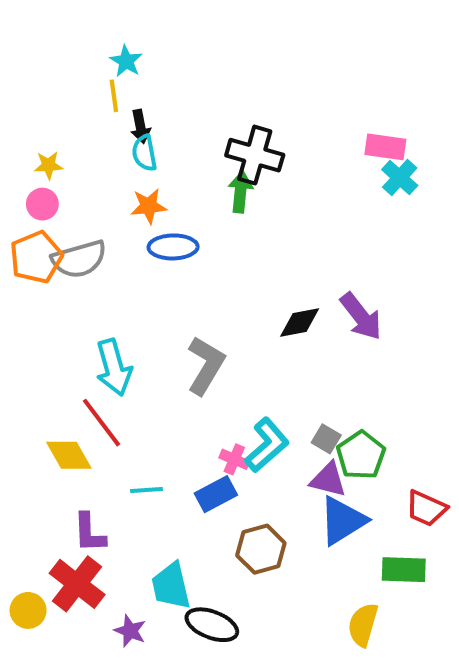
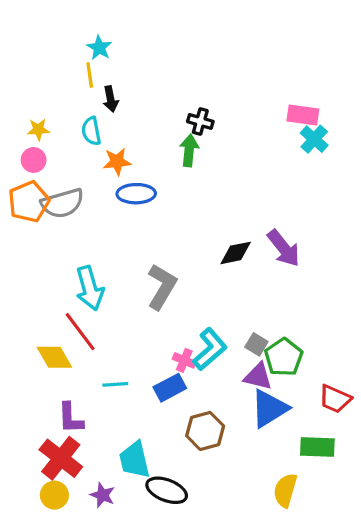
cyan semicircle: (144, 153) -> (91, 131), moved
black cross: (255, 155) -> (200, 121), size x0.6
yellow circle: (28, 610) -> (54, 495), moved

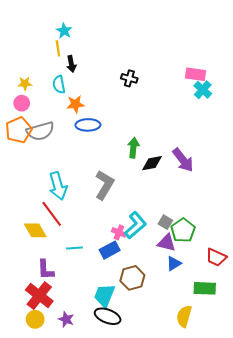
green arrow: (189, 150) -> (133, 148), moved
blue triangle: (269, 409) -> (174, 263), size x0.6
cyan trapezoid: (135, 460) -> (104, 296), moved, turned 35

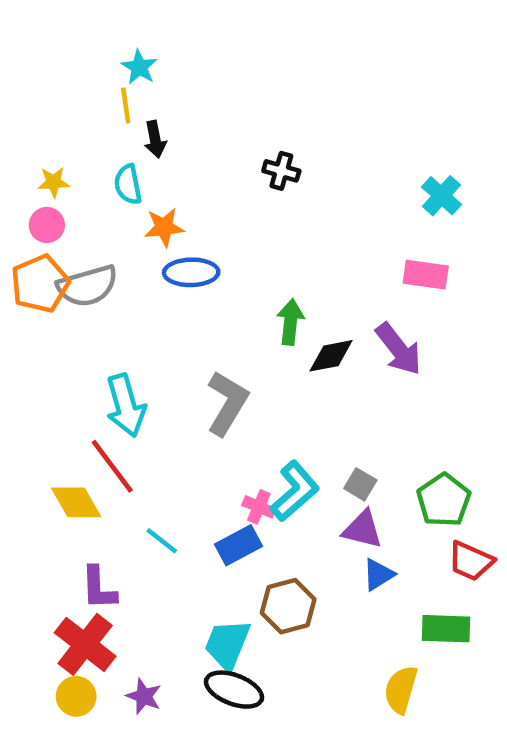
pink rectangle: (195, 74) -> (426, 275), moved
green pentagon: (183, 230) -> (444, 500), moved
cyan line: (74, 248) -> (162, 541), turned 42

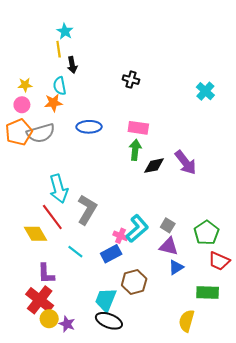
orange star: (164, 227) -> (53, 103), moved
pink rectangle: (426, 275) -> (138, 128), moved
gray L-shape: (227, 403) -> (87, 210), moved
yellow circle: (76, 696) -> (49, 319), moved

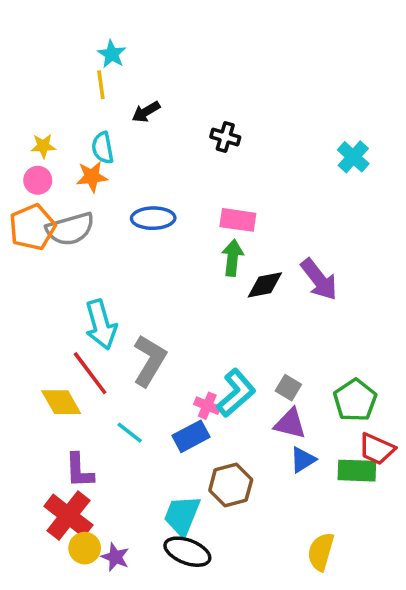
black arrow: (72, 65) -> (146, 112), moved, turned 70
green rectangle: (208, 292) -> (357, 471), moved

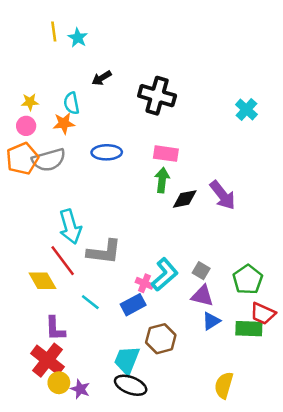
yellow line: (101, 85) -> (54, 31), moved
black cross: (225, 137) -> (157, 96), size x1.8
gray L-shape: (150, 361) -> (104, 252), turned 66

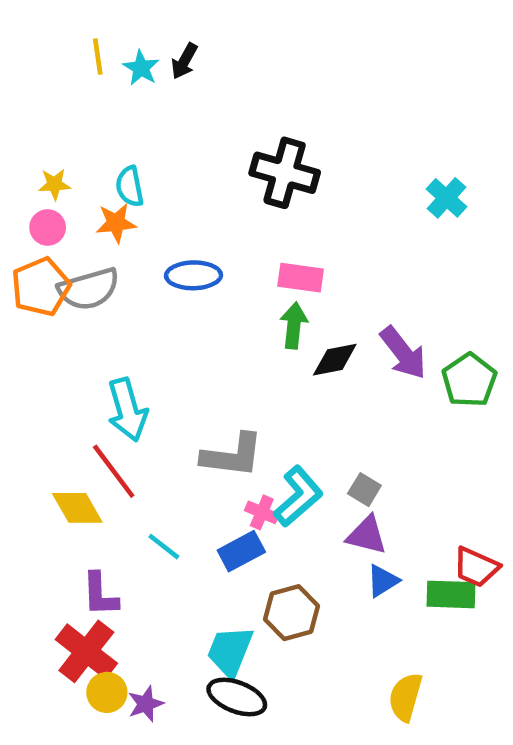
black arrow: (102, 78) -> (184, 61), moved, turned -30
gray L-shape: (104, 252) -> (232, 455), moved
green pentagon: (248, 279) -> (469, 380), moved
purple star: (80, 389) -> (146, 704), turned 30

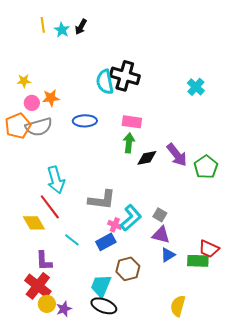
cyan semicircle: (130, 186) -> (105, 82), moved, size x1.4
pink circle: (48, 227) -> (32, 103), moved

